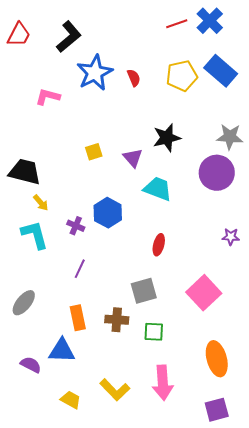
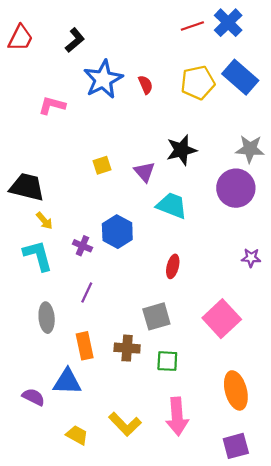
black L-shape: (69, 37) -> (75, 40), size x0.7
gray ellipse: (24, 303) -> (47, 318), moved, turned -44

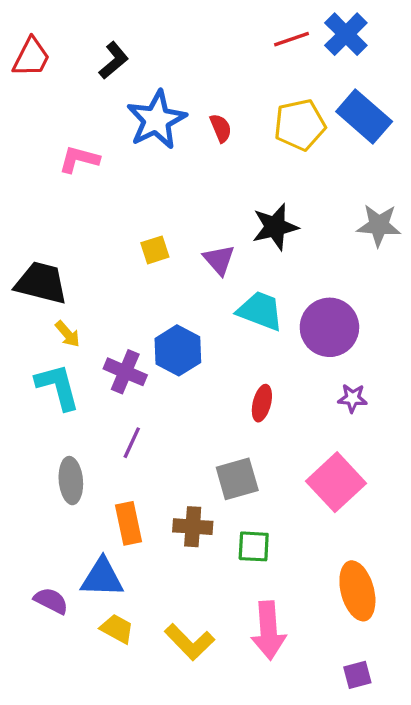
purple circle: (236, 188) -> (329, 327), moved
purple cross: (82, 246) -> (125, 372), size x1.4
purple star: (251, 258) -> (352, 398), moved
yellow trapezoid: (77, 435) -> (117, 629), moved
purple square: (236, 446) -> (357, 675), size x0.7

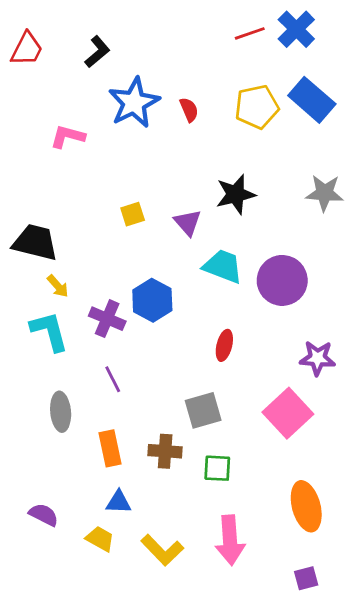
purple star: (352, 398) -> (317, 358), moved, size x1.4
purple line: (132, 443) -> (113, 379), turned -52
blue triangle: (102, 578) -> (118, 502), moved, size x0.7

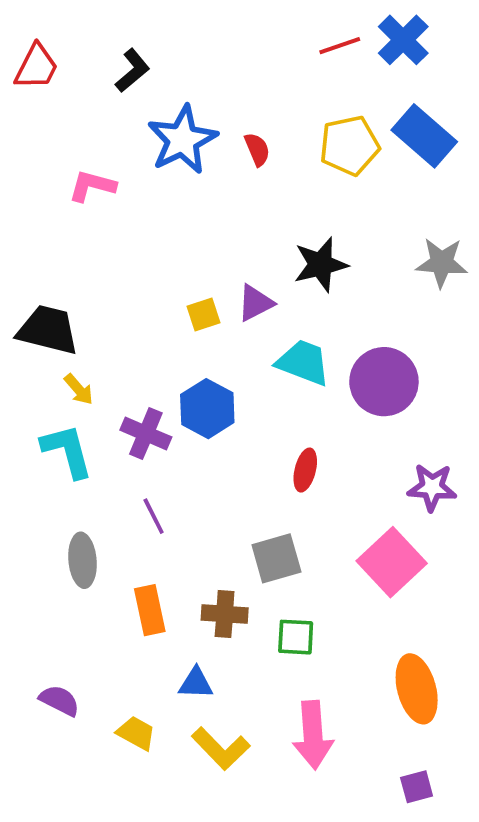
yellow square: (133, 214) -> (203, 314), moved
purple triangle: (188, 223) -> (255, 303), turned 44
blue triangle: (118, 502) -> (196, 683), moved

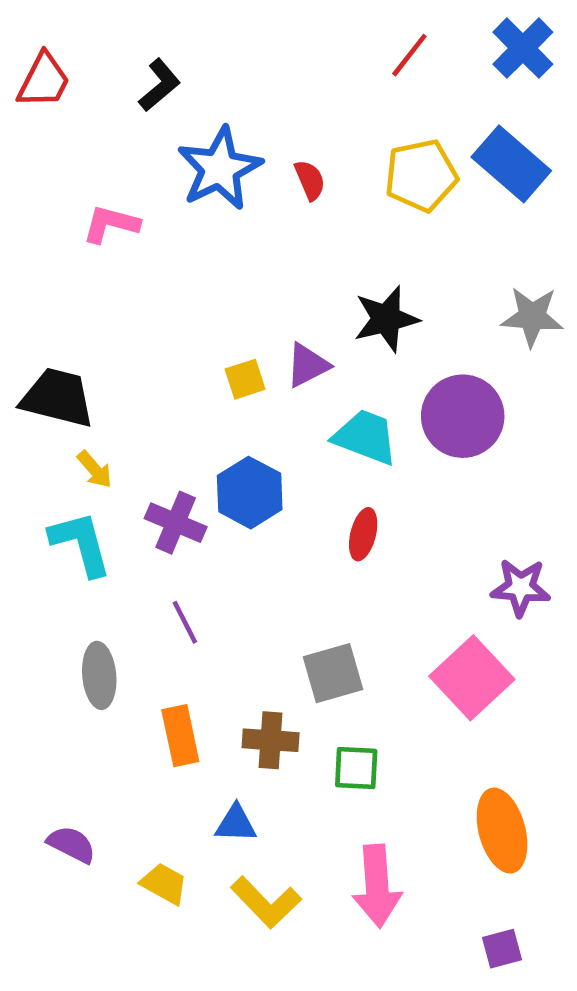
blue cross: (403, 40) -> (523, 48), moved
red line: (340, 46) -> (409, 55), turned -33
purple circle: (384, 382) -> (463, 416), moved
red ellipse: (305, 470) -> (363, 534), moved

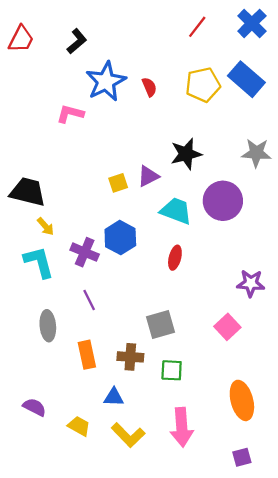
pink L-shape: (111, 224) -> (70, 114), moved
pink square: (472, 678) -> (227, 327), size x0.7

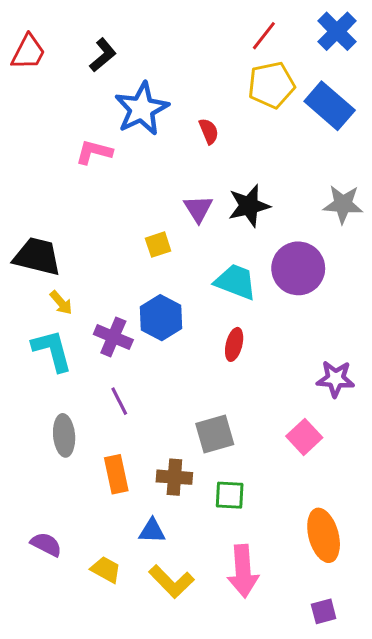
yellow pentagon: (203, 85) -> (271, 85), moved
red semicircle: (149, 87) -> (209, 131), moved
purple triangle: (148, 176) -> (198, 209), moved, turned -35

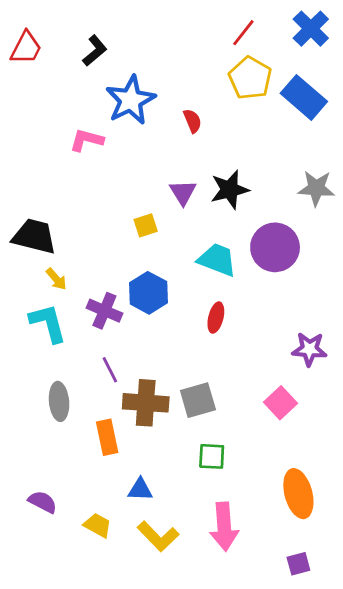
yellow pentagon: (271, 85) -> (250, 78), turned -30
brown cross: (174, 477) -> (146, 403), moved, size x1.4

